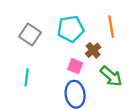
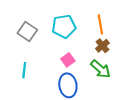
brown cross: (93, 50) -> (102, 46), moved
pink square: (75, 66) -> (68, 60), turned 32

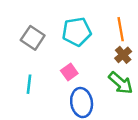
pink square: (68, 60) -> (69, 72), moved

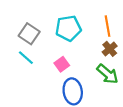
cyan line: (29, 84) -> (26, 58), moved, turned -56

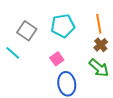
cyan line: (26, 58) -> (13, 53), moved

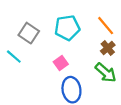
orange line: (99, 24) -> (106, 26), turned -30

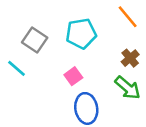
orange line: (106, 26) -> (128, 17), moved

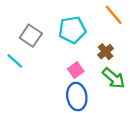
brown cross: (130, 58) -> (106, 52), moved
pink square: (73, 76) -> (76, 70), moved

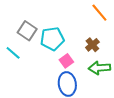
cyan pentagon: (72, 30) -> (52, 39), moved
green arrow: (114, 78) -> (99, 68), turned 135

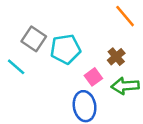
pink square: (66, 61) -> (93, 77), moved

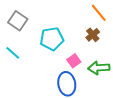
gray square: (34, 39) -> (18, 21), moved
brown cross: (116, 57) -> (93, 35), moved

